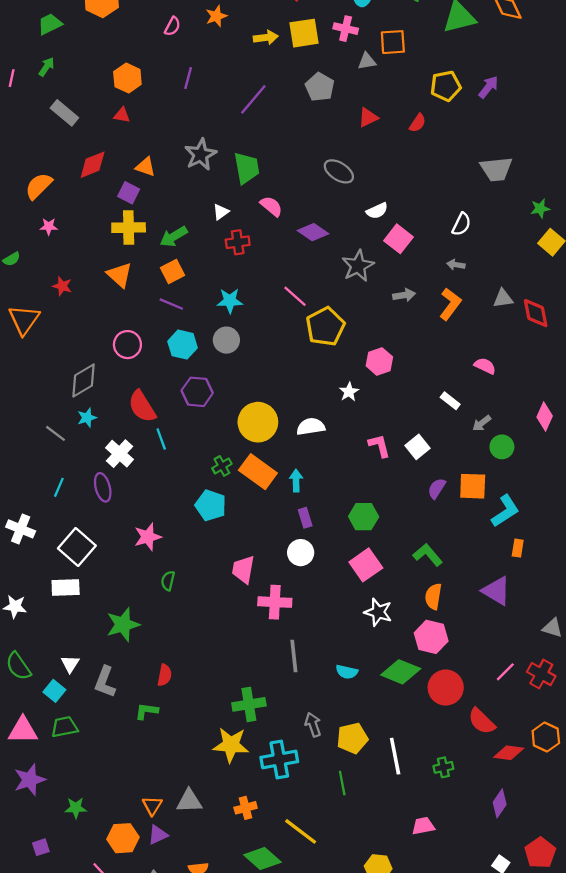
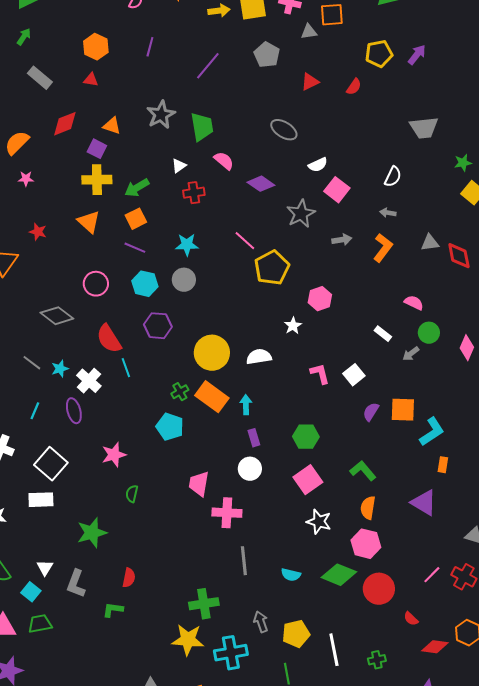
gray diamond: (84, 381) -> (57, 316), turned 68
cyan star: (87, 418) -> (60, 369), moved
green circle: (502, 447) -> (429, 333), moved
red semicircle: (482, 721) -> (411, 619), size x0.6

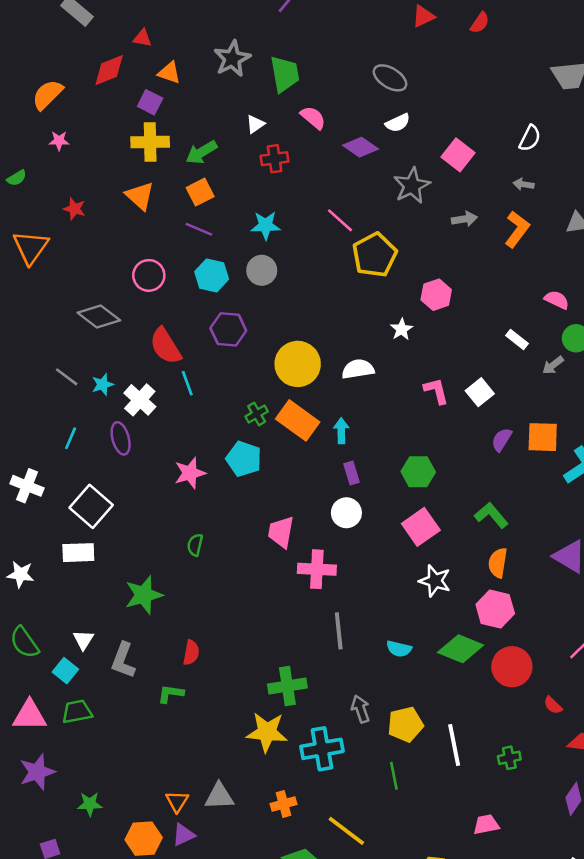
red triangle: (91, 80) -> (142, 38), moved
white semicircle: (318, 165) -> (398, 123), moved
pink star: (114, 455) -> (190, 473), moved

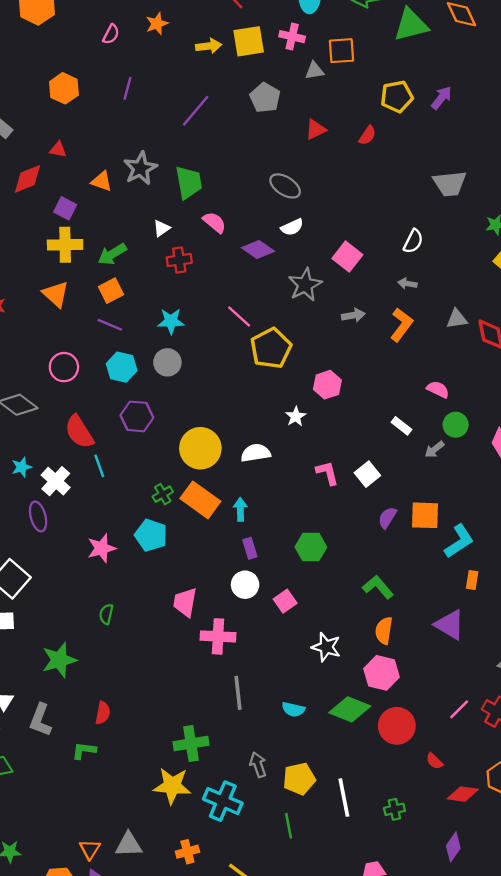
orange triangle: (169, 73) -> (102, 181), moved
pink square: (421, 527) -> (285, 601), moved, size x0.7
cyan cross: (322, 749) -> (223, 801), turned 33

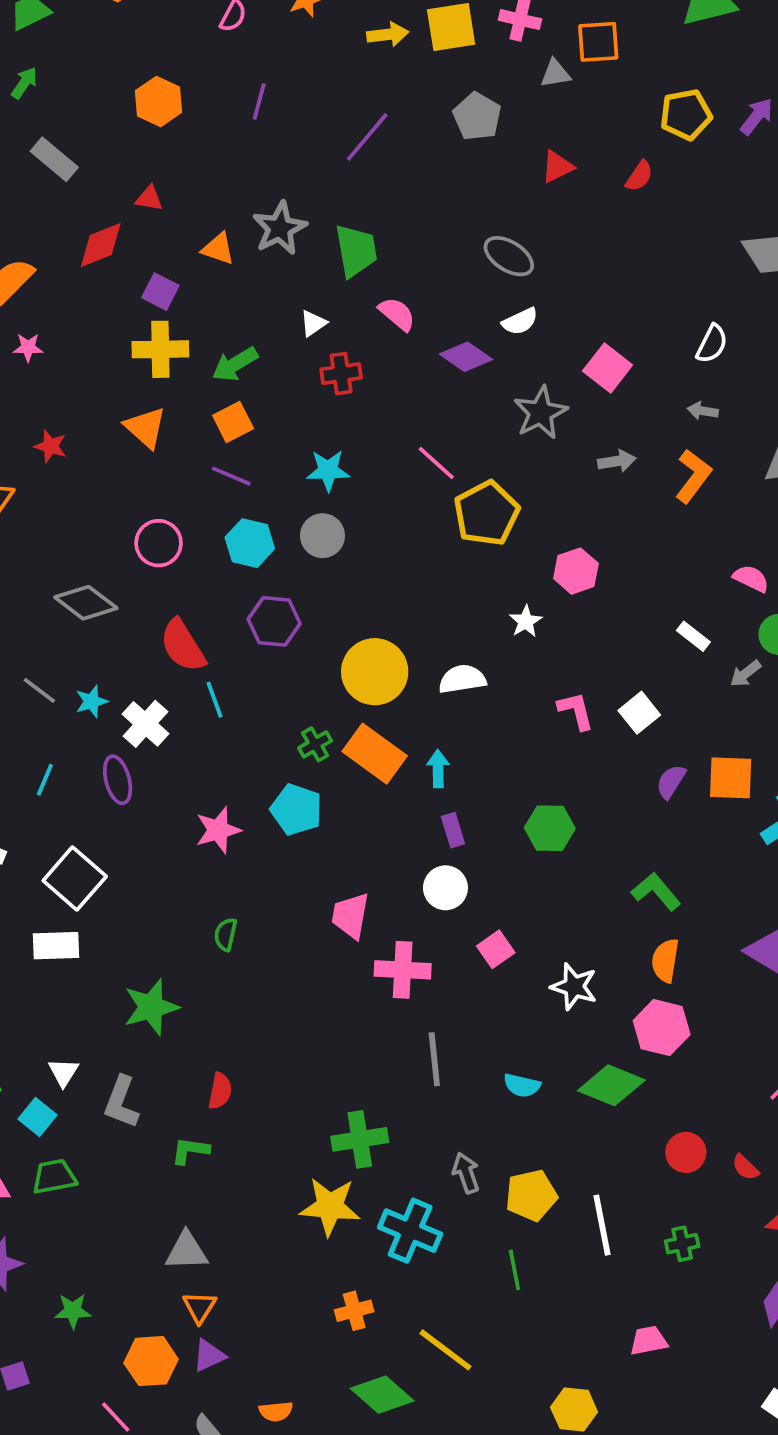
pink square: (285, 601) -> (496, 949), moved
red circle: (397, 726) -> (686, 1152), moved, size x0.7
gray triangle: (129, 845) -> (186, 1251), moved

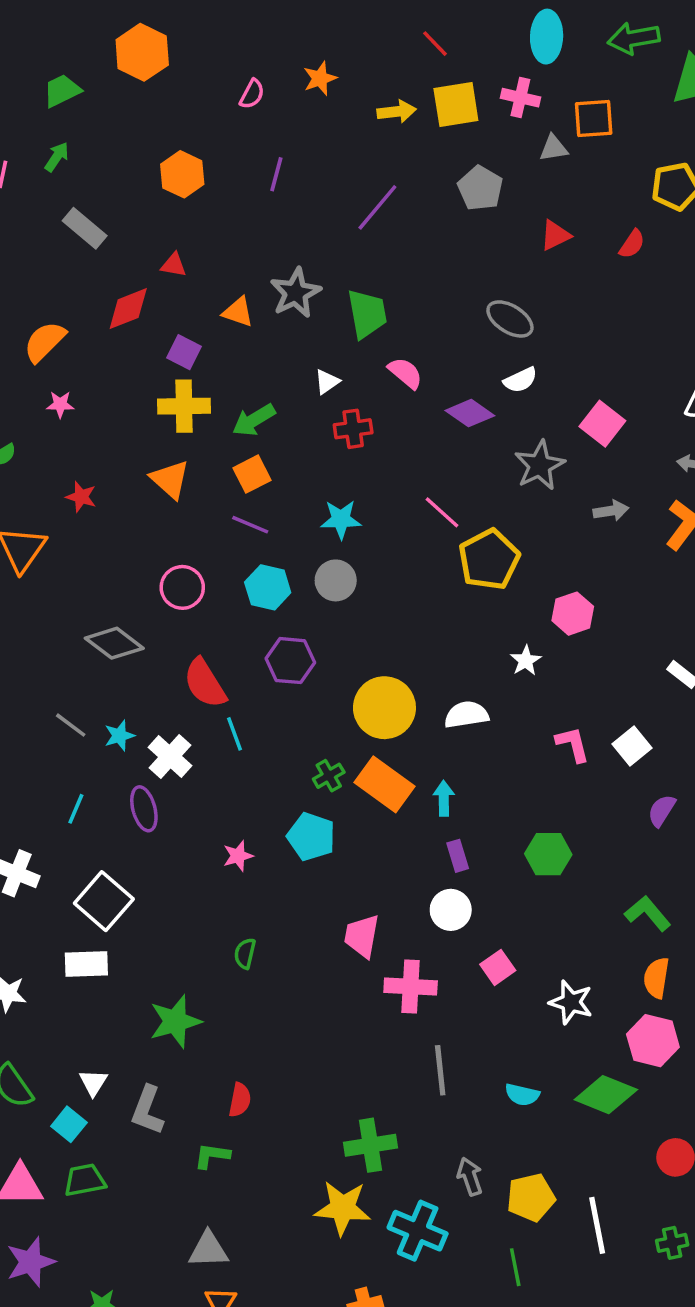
pink star: (218, 830) -> (238, 856), size x0.7

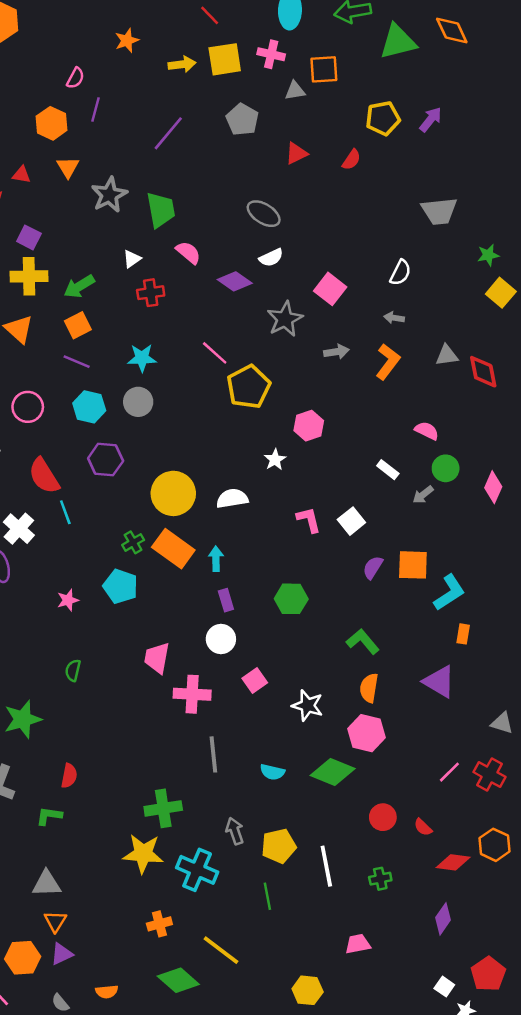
pink semicircle: (252, 94) -> (75, 78), moved
orange hexagon: (182, 174) -> (52, 123), moved
orange triangle: (238, 312) -> (68, 167), moved, turned 40

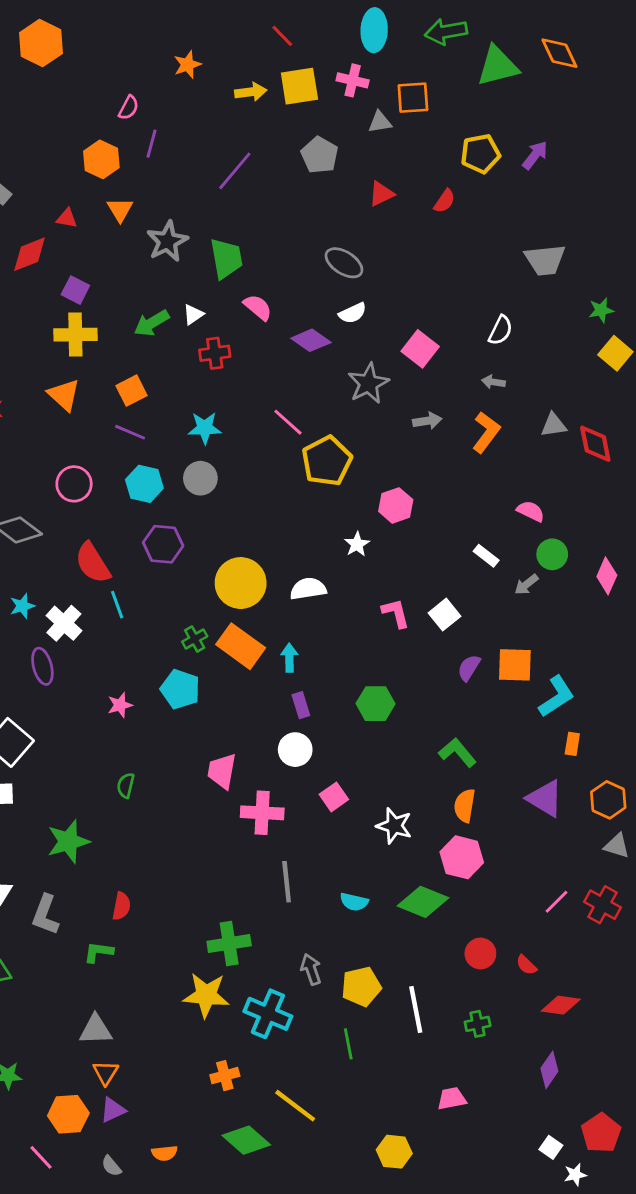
green arrow: (79, 286) -> (152, 323), moved
orange hexagon: (494, 845) -> (608, 800), moved

